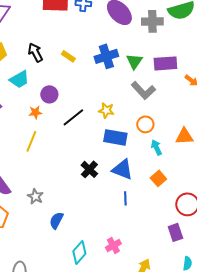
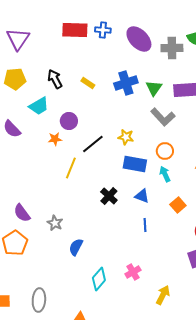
yellow line: (31, 141) -> (71, 168), moved
cyan arrow: (156, 147) -> (165, 174), moved
blue triangle: (122, 169) -> (142, 196), size x0.7

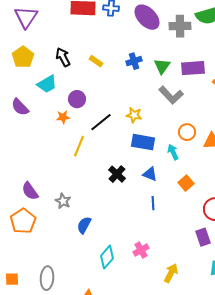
yellow pentagon: (15, 79) -> (23, 57), turned -30
blue cross: (126, 83) -> (134, 61), size x0.7
orange circle: (165, 151) -> (187, 132), moved

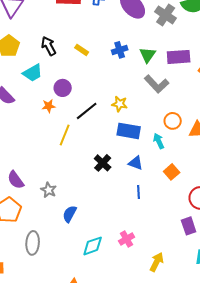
gray cross: (180, 26) -> (166, 15), turned 35
cyan diamond: (107, 257) -> (93, 246), turned 30
gray ellipse: (47, 278) -> (33, 243), moved

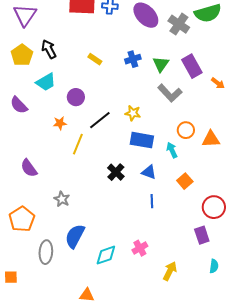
black arrow: (49, 46) -> (49, 49), moved
purple rectangle: (179, 57) -> (192, 66), turned 65
orange star: (49, 106) -> (60, 123), moved
purple semicircle: (16, 180) -> (29, 168), moved
blue semicircle: (70, 214) -> (75, 236), moved, size x1.4

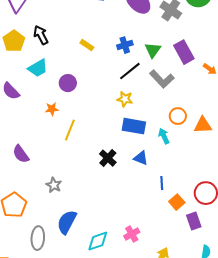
black line: (100, 120) -> (130, 71), moved
orange square: (185, 181) -> (177, 202), moved
blue line: (152, 201) -> (162, 183), moved

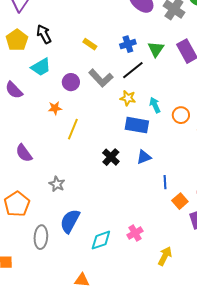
gray L-shape: (162, 79) -> (101, 78), moved
cyan arrow: (164, 136) -> (155, 105), moved
blue triangle: (141, 158) -> (144, 157), turned -42

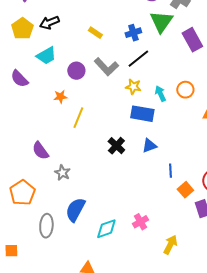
black arrow: (44, 34) -> (49, 23), turned -84
green triangle: (156, 49) -> (161, 22), moved, size x1.4
orange circle: (181, 115) -> (185, 90), moved
purple semicircle: (24, 153) -> (40, 151), moved

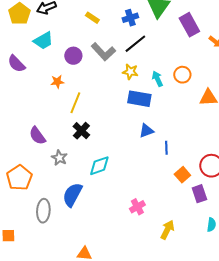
black cross: (116, 146) -> (81, 131), moved
blue line: (170, 171) -> (166, 148), moved
cyan diamond: (106, 229) -> (99, 166), moved

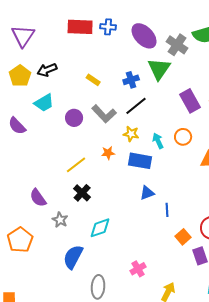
purple rectangle: (189, 25) -> (190, 101), moved
orange star: (57, 82) -> (108, 153), moved
yellow line: (75, 103) -> (76, 165), turned 30
gray ellipse: (43, 211) -> (98, 287), moved

